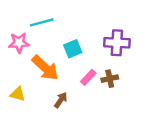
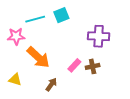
cyan square: (73, 49) -> (61, 15), moved

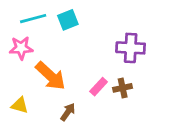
cyan square: (61, 15) -> (68, 20), moved
cyan line: (35, 19) -> (33, 19), moved

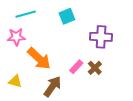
cyan square: (68, 20) -> (67, 16), moved
brown cross: (123, 88) -> (95, 68), turned -32
brown arrow: (68, 112) -> (52, 86), size x1.5

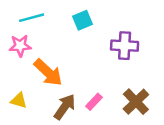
pink rectangle: (76, 67) -> (94, 102), moved
brown cross: (95, 68) -> (136, 102), moved, size x1.5

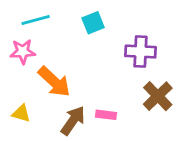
pink rectangle: (94, 102) -> (106, 115), turned 54
brown cross: (136, 102) -> (158, 96), moved

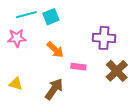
cyan square: (93, 23) -> (51, 17), moved
orange arrow: (54, 82) -> (55, 50), moved, size x0.7
pink rectangle: (106, 115) -> (78, 67), moved

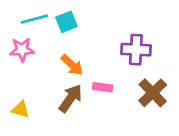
brown arrow: (54, 89) -> (71, 98), moved

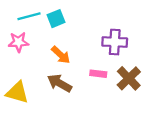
pink rectangle: (103, 87) -> (98, 74), moved
brown arrow: (71, 98) -> (60, 83), turned -95
yellow triangle: (20, 109) -> (17, 92), size x1.5

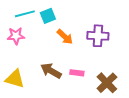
orange arrow: (61, 55) -> (65, 37), moved
pink rectangle: (98, 74) -> (77, 73), moved
brown cross: (129, 78) -> (107, 83), moved

